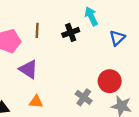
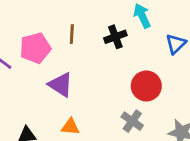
red circle: (110, 81) -> (146, 86), moved

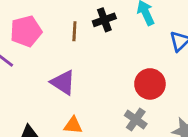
black cross: (115, 37) -> (104, 20), moved
pink pentagon: (35, 48) -> (26, 31), moved

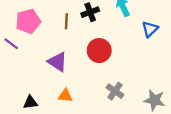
red circle: (150, 84) -> (99, 51), moved

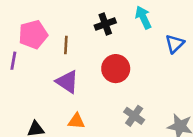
brown line: (66, 21) -> (66, 45), moved
purple line: (11, 44) -> (13, 61), turned 63

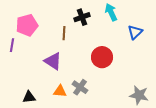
brown line: (66, 45) -> (64, 33), moved
red circle: (116, 69) -> (102, 57), moved
gray cross: (134, 116) -> (80, 87), moved

